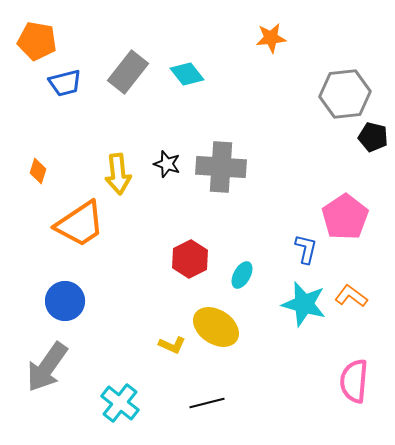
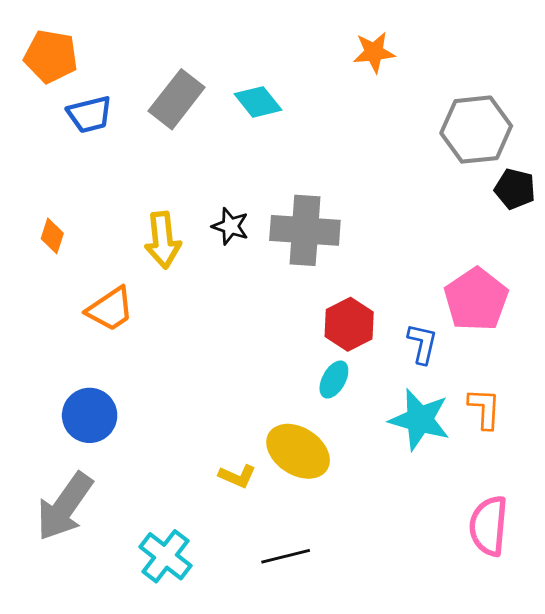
orange trapezoid: (80, 224) -> (110, 309), size x0.7
red hexagon: (190, 259) -> (349, 324), moved
orange L-shape: (351, 296) -> (484, 408), turned 56

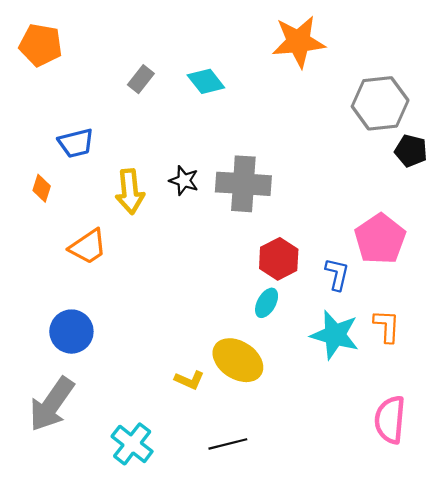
orange star: (374, 52) -> (299, 42), size x1.6
gray rectangle: (177, 99) -> (141, 79), size x0.6
blue trapezoid: (90, 114) -> (76, 143), moved

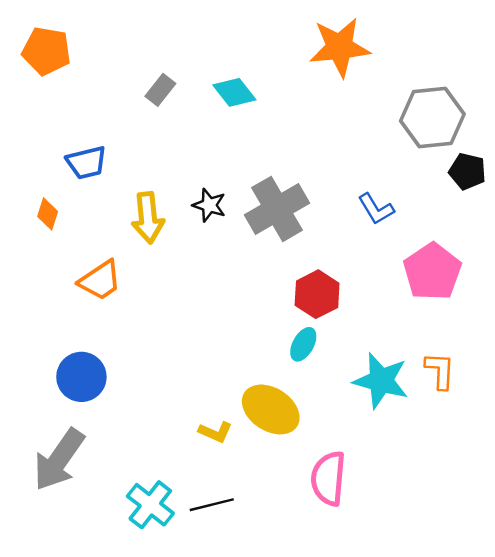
gray cross: (243, 184) -> (277, 209), turned -34
blue L-shape: (337, 274) -> (376, 209), moved, turned 136
pink semicircle: (390, 420) -> (328, 478), moved
black line: (228, 444) -> (212, 505), moved

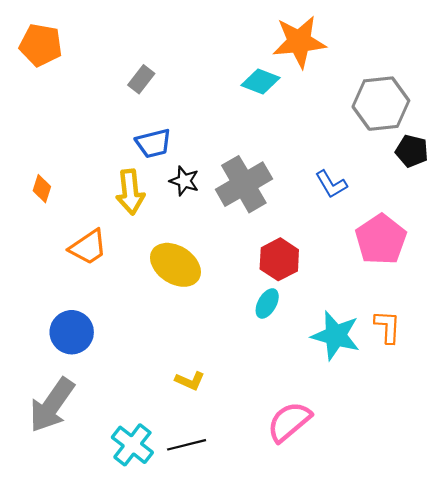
cyan diamond: (234, 92) -> (261, 81), moved, turned -30
blue trapezoid: (86, 163) -> (153, 143), moved
yellow ellipse: (271, 409) -> (175, 265), moved
pink semicircle: (328, 478) -> (289, 422), turned 45

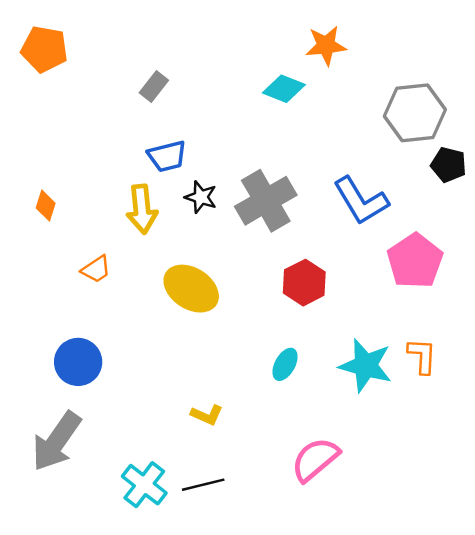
orange star: (299, 42) -> (326, 46), size x0.7
blue L-shape: (331, 184) -> (361, 201), size x1.6
orange trapezoid: (88, 247) -> (96, 269), size x0.7
cyan ellipse: (267, 303) -> (285, 364), moved

